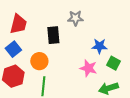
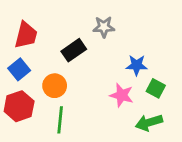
black rectangle: (53, 35) -> (74, 50), turned 60

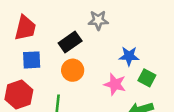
blue square: (19, 69) -> (32, 60), moved, turned 36
orange circle: (55, 86) -> (73, 70), moved

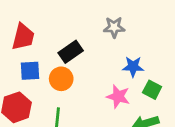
gray star: (98, 20) -> (114, 27), moved
orange circle: (73, 70) -> (61, 79), moved

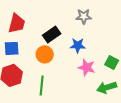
blue star: (133, 67) -> (78, 45), moved
blue square: (30, 71) -> (12, 48), moved

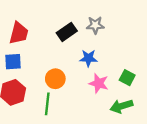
black rectangle: (52, 34) -> (67, 32), moved
orange circle: (45, 54) -> (55, 79), moved

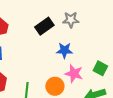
orange circle: (55, 79) -> (55, 86), moved

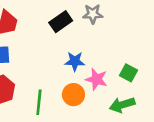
blue star: (64, 50) -> (75, 61), moved

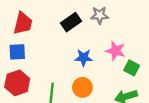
pink star: (97, 79) -> (116, 51), moved

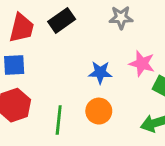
black rectangle: (71, 22) -> (62, 20), moved

